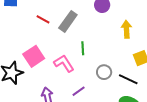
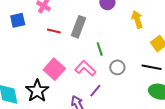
gray circle: (104, 72) -> (117, 67), moved
purple line: (79, 91) -> (95, 91), moved

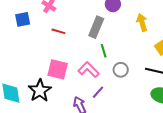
gray rectangle: (79, 27) -> (96, 27), moved
pink square: (54, 69) -> (58, 69), turned -30

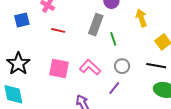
green line: (104, 51) -> (113, 39), moved
black star: (40, 90) -> (18, 64), moved
purple line: (98, 92) -> (114, 88), moved

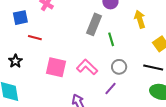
red line: (58, 30) -> (35, 38), moved
black star: (18, 64) -> (15, 61), size x0.6

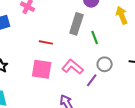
red line: (35, 38) -> (46, 42), moved
purple line: (111, 88) -> (92, 80), moved

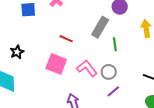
gray circle: (105, 64) -> (109, 72), moved
purple line: (92, 80) -> (113, 91), moved

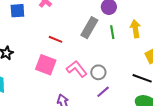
green line: (115, 44) -> (112, 32), moved

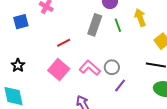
red line: (56, 39) -> (64, 43), turned -40
pink square: (46, 65) -> (59, 70), turned 30

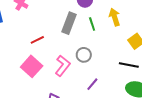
gray circle: (112, 67) -> (84, 55), moved
pink L-shape: (90, 68) -> (63, 66), turned 85

